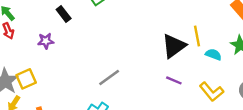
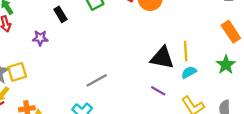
black triangle: (174, 46) -> (162, 58), turned 40
cyan semicircle: (213, 55) -> (189, 72), moved, turned -56

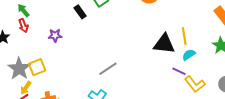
black rectangle: (60, 14) -> (80, 12), moved
purple line: (158, 91) -> (179, 71), moved

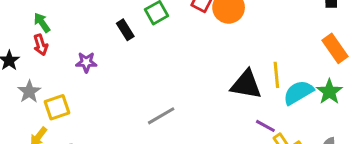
cyan semicircle: (189, 55) -> (298, 92), moved, size x1.5
gray star: (19, 69) -> (29, 92), moved, size x0.7

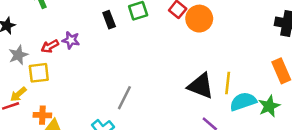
red arrow: (41, 45) -> (50, 46), moved, turned 66
gray line: (161, 116) -> (124, 98), turned -45

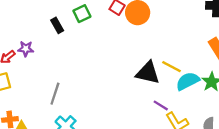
yellow line: (228, 83) -> (172, 67), turned -60
gray line: (124, 98) -> (55, 94), moved

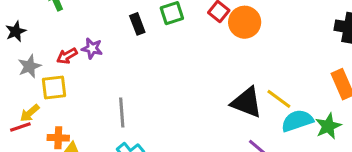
gray line: (55, 94) -> (122, 112), turned -30

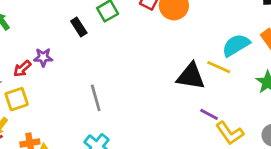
gray line: (122, 112) -> (96, 98), moved
cyan semicircle: (297, 121) -> (236, 45), moved

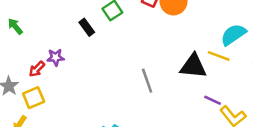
gray line: (96, 98) -> (147, 81), moved

